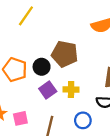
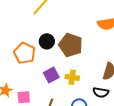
black circle: (42, 67) -> (47, 41), moved

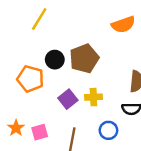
brown pentagon: (71, 45) -> (84, 58), turned -30

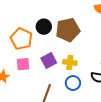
blue circle: (108, 130) -> (73, 83), moved
pink square: (40, 132) -> (23, 64), moved

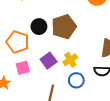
yellow cross: (70, 62) -> (70, 60), turned -32

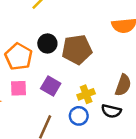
yellow cross: (70, 60) -> (86, 94), moved
purple square: (49, 61) -> (51, 86), turned -35

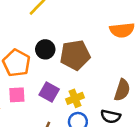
yellow cross: (86, 94) -> (75, 98), moved

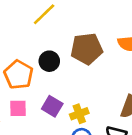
brown pentagon: (75, 55) -> (87, 49), moved

